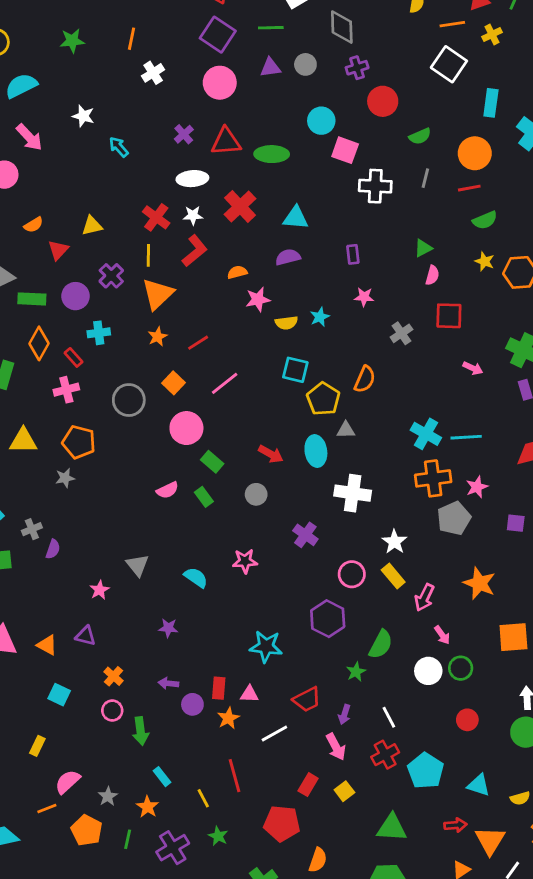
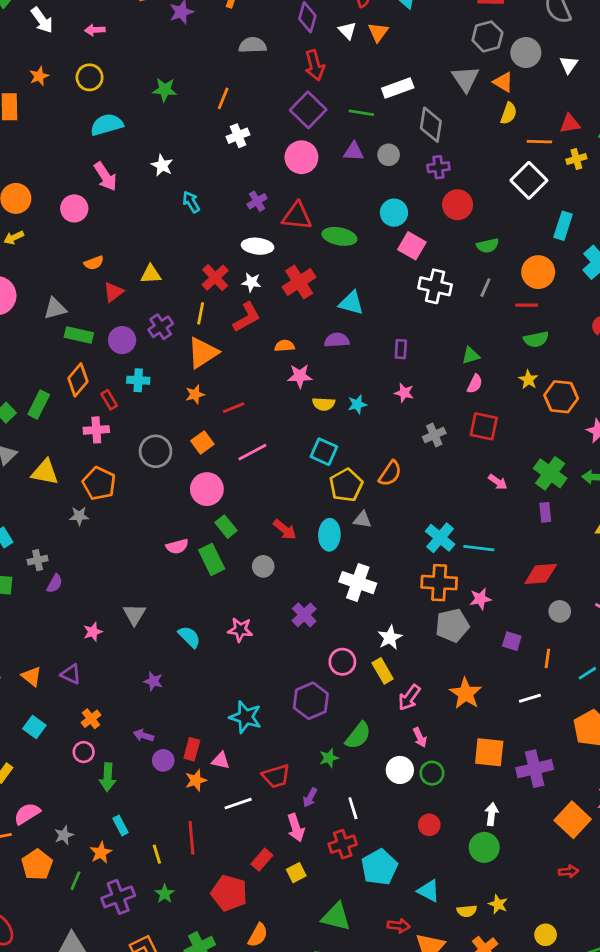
green rectangle: (204, 497) -> (212, 559), size x1.5

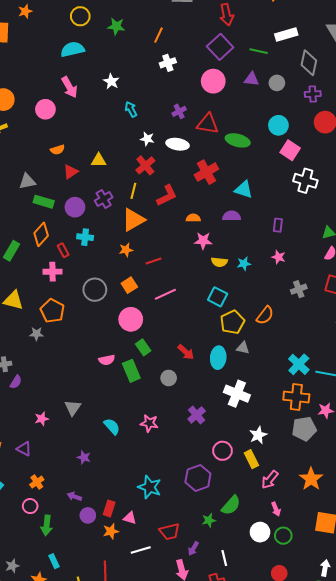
yellow circle: (90, 77) -> (80, 16), moved
white star: (251, 282) -> (147, 139), moved

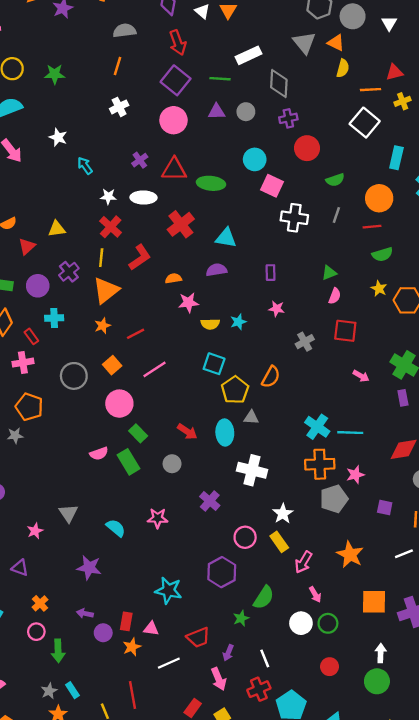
orange line: (159, 35) -> (118, 66), moved
purple star: (84, 457) -> (89, 568), size x1.5
gray star: (12, 566) -> (49, 691), moved

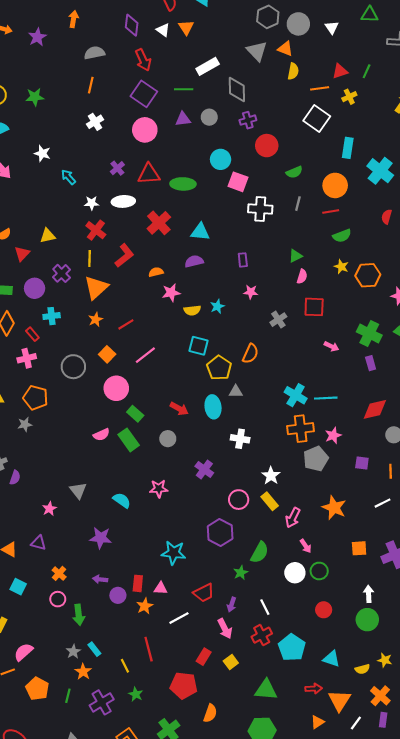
white cross: (252, 470) -> (240, 439), size x0.7
orange square: (374, 602) -> (359, 548), size x0.7

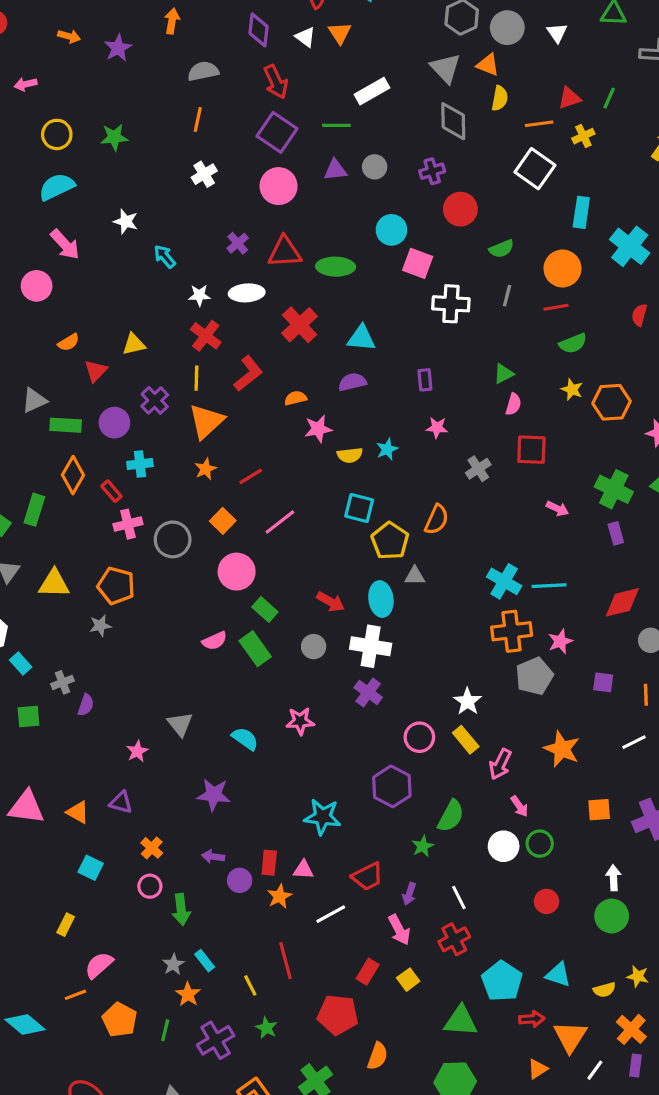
gray diamond: (237, 89) -> (453, 121), moved
pink cross: (27, 358) -> (128, 524), moved
white cross: (240, 439) -> (371, 646), moved, size x1.4
cyan pentagon: (292, 647) -> (502, 981), moved

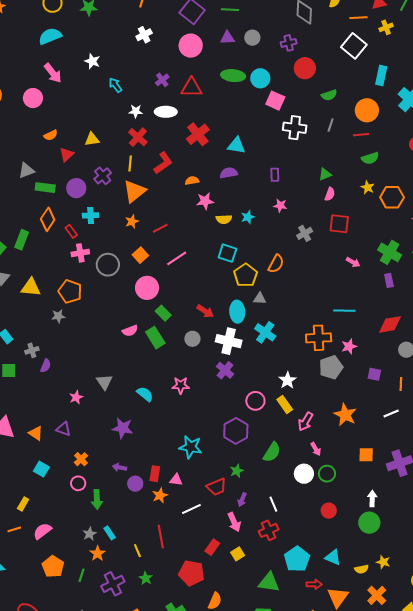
green ellipse: (336, 267) -> (233, 76), moved
cyan cross: (504, 581) -> (265, 332), moved
green star: (423, 846) -> (237, 471), moved
orange line: (75, 995) -> (14, 529), moved

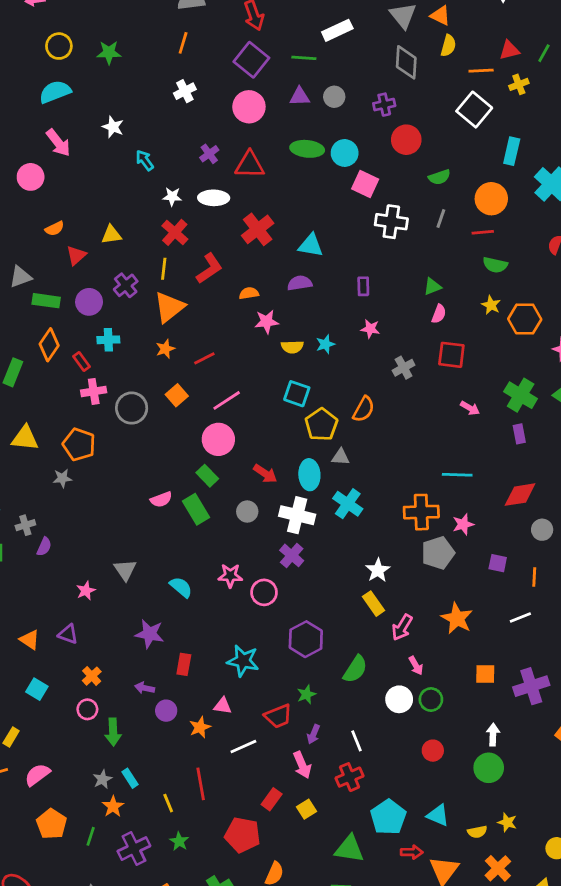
green semicircle: (370, 158) -> (495, 265), turned 30
pink circle: (147, 288) -> (218, 439), moved
pink circle: (255, 401) -> (264, 592), moved
red rectangle: (155, 474) -> (184, 664), moved

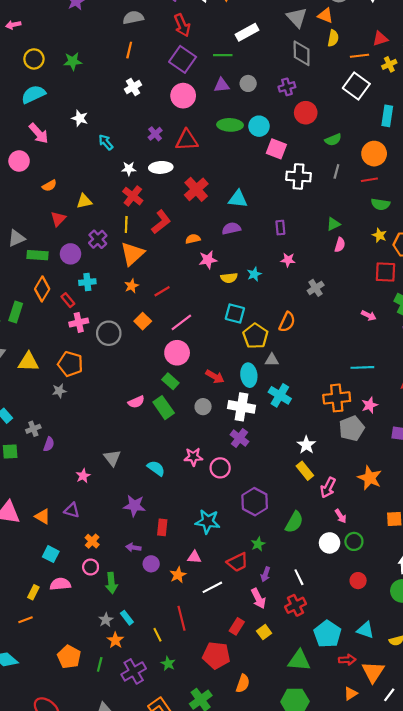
orange semicircle: (55, 229) -> (49, 186), moved
red square: (451, 355) -> (385, 272), moved
pink semicircle: (37, 775) -> (60, 584), moved, turned 36

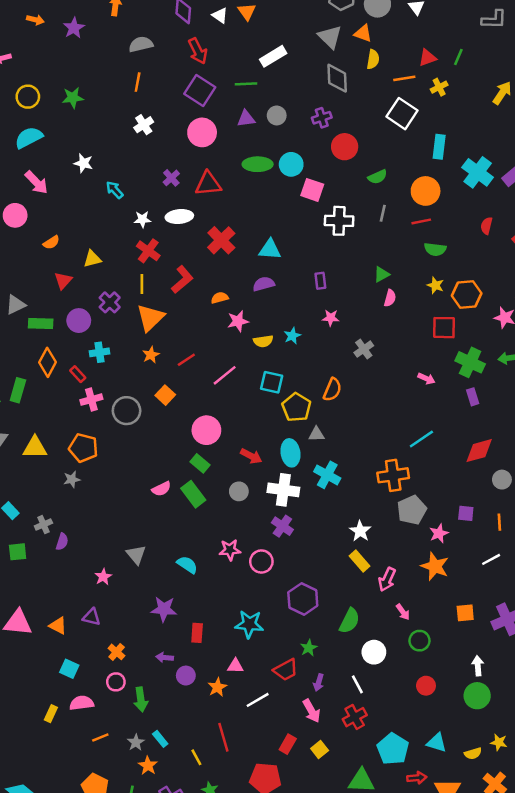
pink line: (181, 322) -> (225, 375), moved
cyan line: (362, 367) -> (421, 439), turned -30
pink star: (370, 405) -> (439, 533), moved
white circle: (330, 543) -> (374, 652), moved
orange line: (26, 620) -> (100, 738), moved

